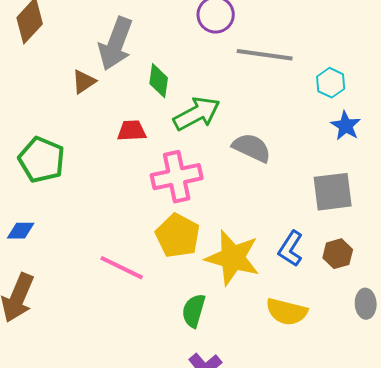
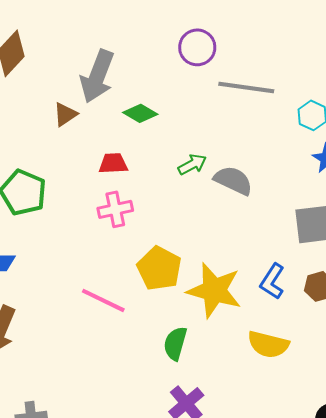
green diamond: (159, 81) -> (140, 113), turned -68
green arrow: (197, 114) -> (192, 164), moved, size x0.6
pink cross: (177, 177) -> (115, 209), moved, size x0.7

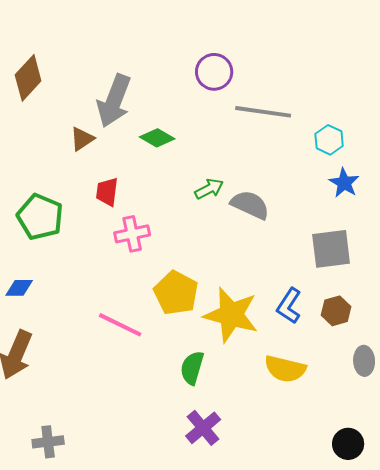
red trapezoid: (113, 163) -> (107, 192), moved, turned -80

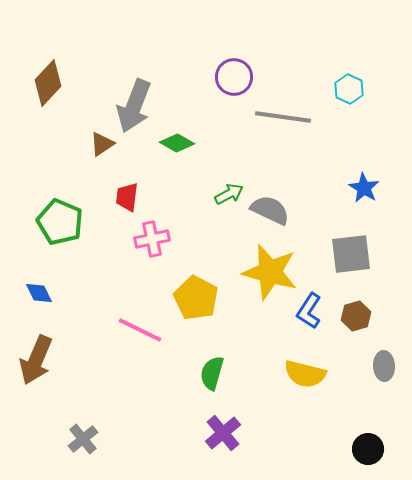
cyan hexagon: (329, 140) -> (349, 89), moved
blue diamond: (19, 288) -> (39, 293), turned 64
yellow star: (231, 315) -> (270, 272), moved
gray cross: (48, 442) -> (83, 439), moved, turned -32

